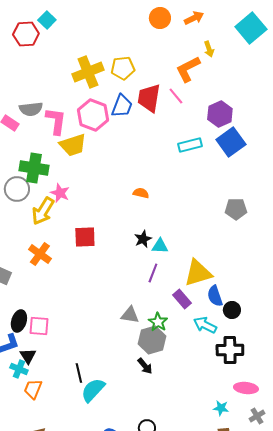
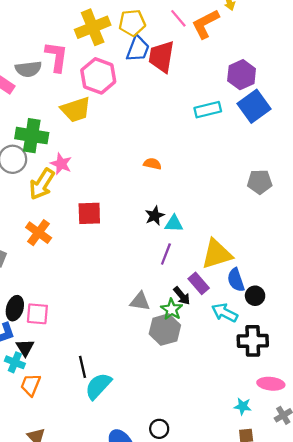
pink line: (176, 96) -> (178, 18), moved
blue trapezoid: (122, 106) -> (138, 49), moved
pink L-shape: (56, 121) -> (57, 57), moved
black arrow: (145, 366) -> (182, 296), moved

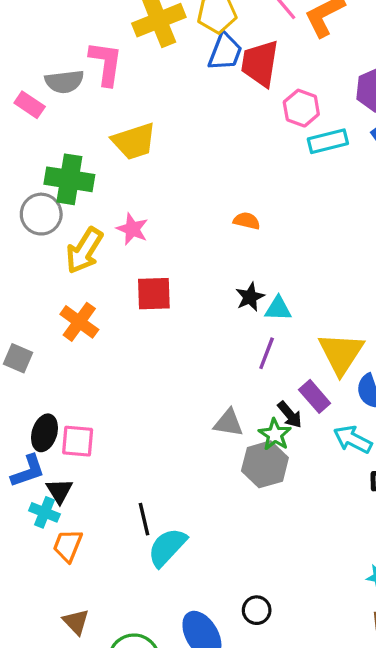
pink hexagon: (98, 76) -> (301, 108), moved, size x0.7
pink star: (61, 164) -> (132, 229), moved
yellow triangle: (217, 254) -> (341, 353), turned -40

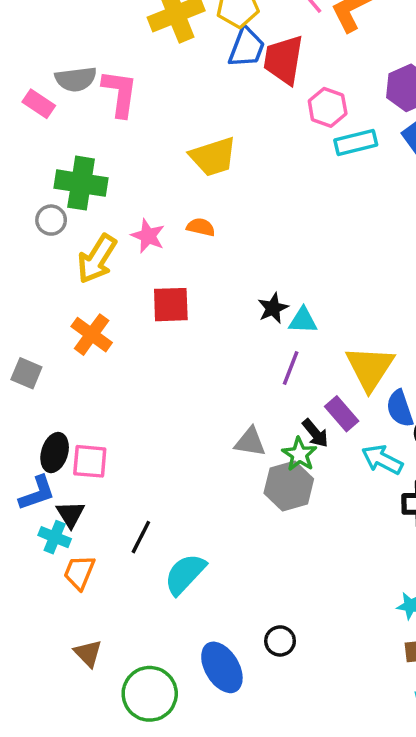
pink L-shape: (106, 63) -> (120, 93), moved
yellow trapezoid: (134, 141) -> (213, 157), moved
gray circle: (41, 214) -> (51, 220), size x0.7
orange semicircle: (247, 221) -> (201, 227), moved
black line: (144, 519) -> (141, 537), moved, turned 40

